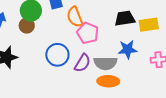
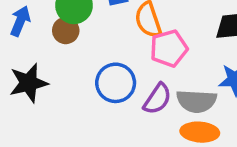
pink pentagon: (88, 33) -> (169, 48), turned 30

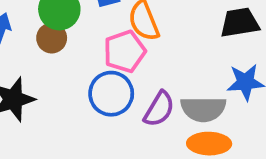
pink pentagon: (169, 48) -> (125, 51), moved

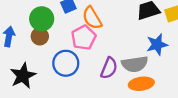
blue circle: (111, 94) -> (66, 63), moved

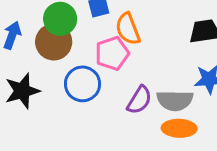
brown circle: (40, 36) -> (54, 42), size x1.5

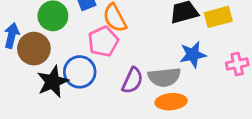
brown circle: (54, 42) -> (34, 49), moved
black star: (22, 91) -> (53, 82), moved

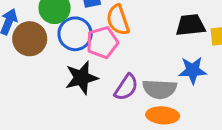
blue circle: (80, 72) -> (75, 34), moved
black star: (53, 82) -> (82, 78), moved

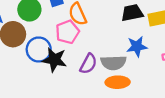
blue circle: (75, 34) -> (39, 49), moved
black star: (82, 78) -> (54, 60), turned 30

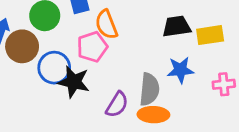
gray semicircle: (113, 63) -> (149, 89), turned -85
purple semicircle: (88, 64) -> (117, 105), moved

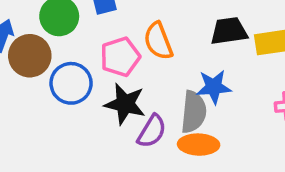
orange semicircle: (106, 24) -> (158, 41), moved
blue star: (180, 70) -> (214, 87), moved
black star: (74, 82) -> (125, 104), moved

